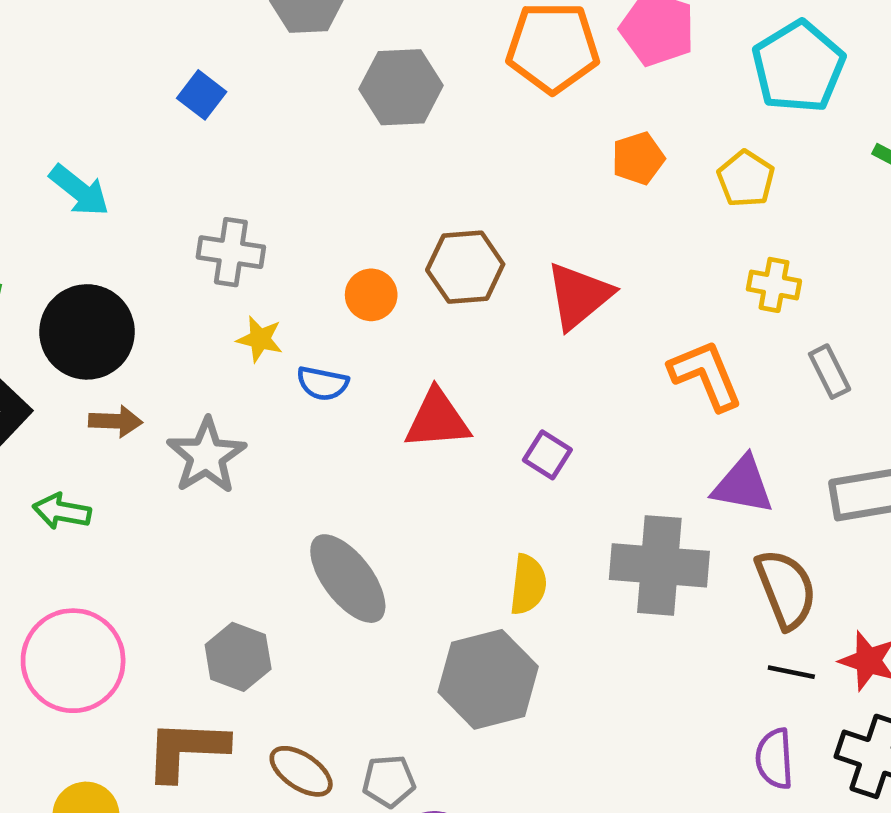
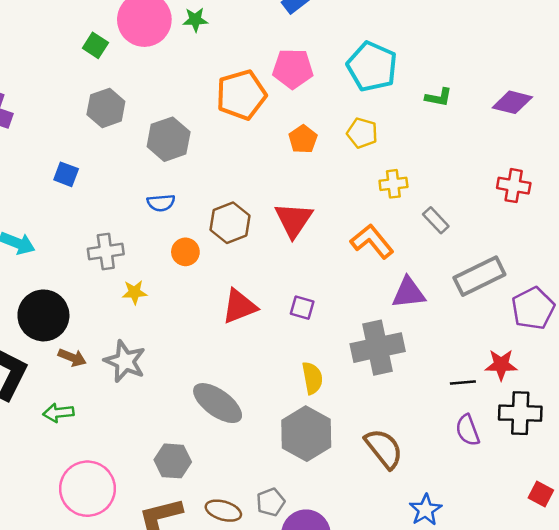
blue semicircle: (322, 383) -> (161, 203), moved
brown arrow: (116, 421) -> (72, 357), turned 36
brown semicircle: (786, 589) -> (384, 449), moved

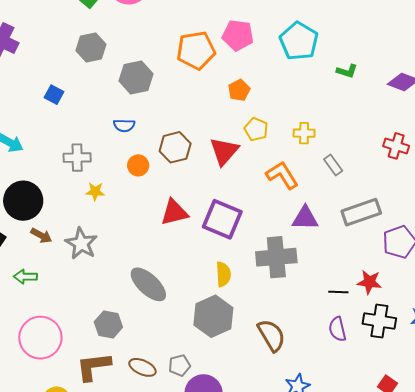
yellow pentagon: (362, 133) -> (256, 129), moved
purple square: (302, 308) -> (222, 219), size x2.0

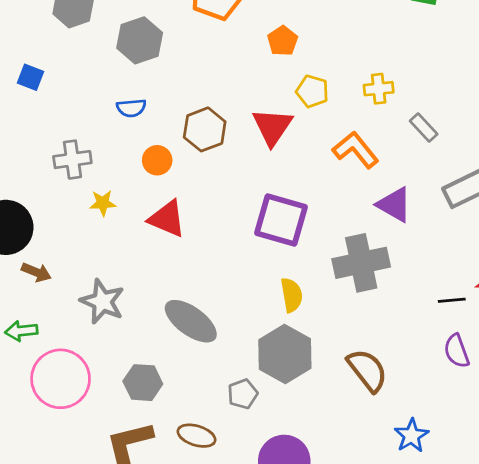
red triangle: (174, 212) -> (167, 219), moved, turned 44
purple triangle: (305, 218) -> (394, 205), turned 36
gray star: (81, 244) -> (102, 302), moved
pink circle: (40, 338) -> (61, 379), moved
gray pentagon: (179, 365) -> (243, 394), moved

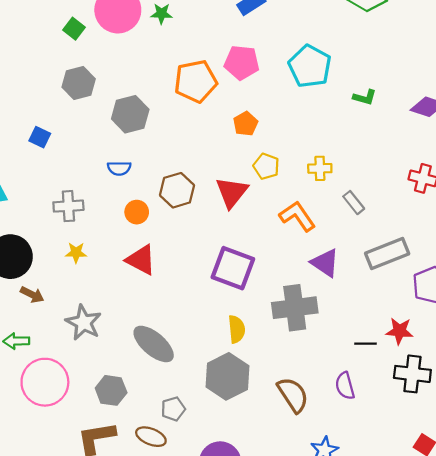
yellow star: (103, 203) -> (76, 253), moved
purple semicircle: (457, 351) -> (345, 386), moved
gray pentagon: (243, 394) -> (173, 409), moved

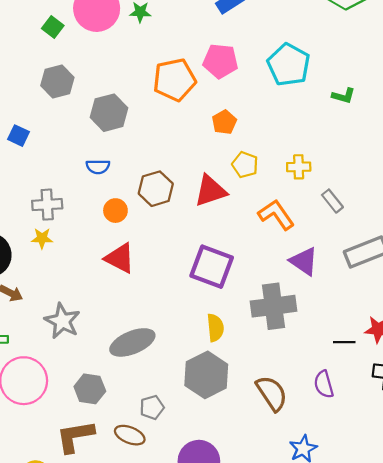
red triangle: (232, 192) -> (210, 191), turned 33
yellow star: (76, 253) -> (42, 238), moved
gray ellipse: (154, 344) -> (132, 342), turned -63

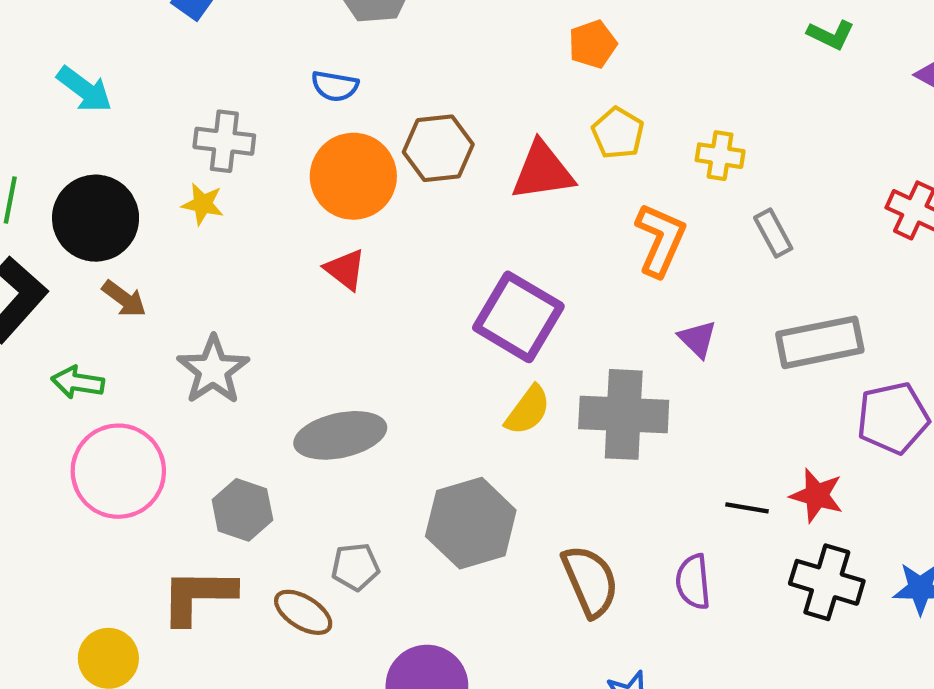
orange circle: (115, 211) -> (353, 176), size x1.8
orange L-shape: (276, 215) -> (660, 240), turned 48
red triangle: (120, 258) -> (345, 269), size x0.7
purple triangle: (304, 261) -> (697, 339), size x0.7
yellow semicircle: (215, 328) -> (528, 410), moved, turned 32

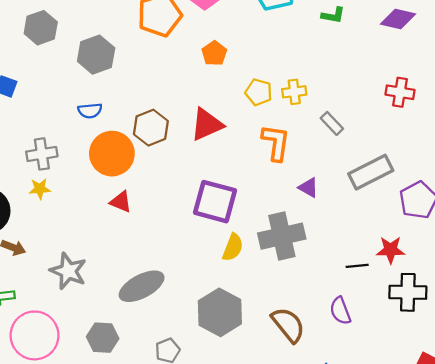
yellow pentagon: (618, 133) -> (259, 92), moved

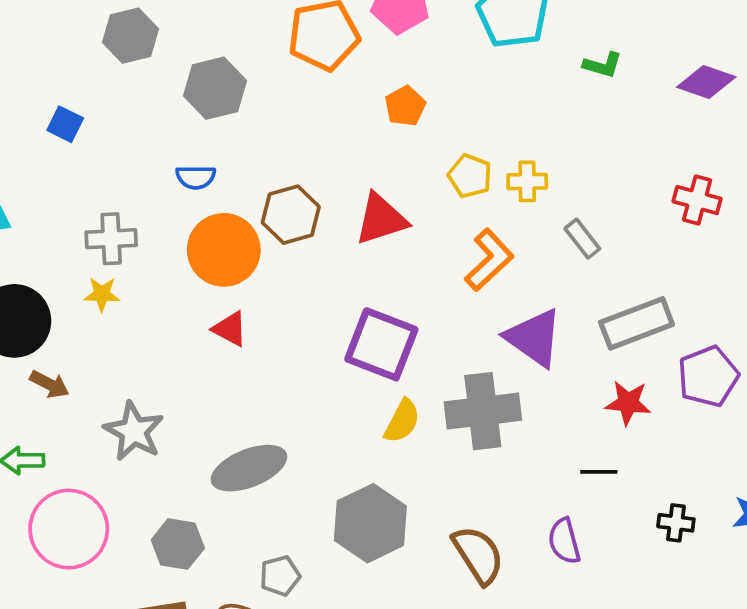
orange L-shape: (276, 143) -> (489, 260), turned 33
purple triangle: (308, 188) -> (534, 338), size x1.8
red star: (391, 250) -> (628, 403), moved
black cross: (408, 292) -> (676, 523), size x0.6

